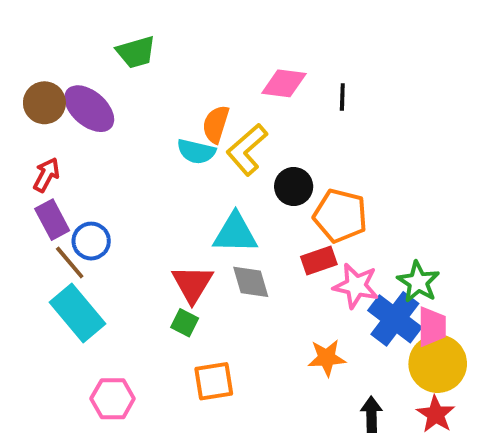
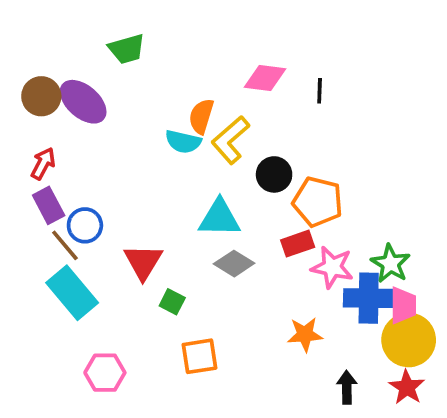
gray diamond: (251, 282) -> (234, 264), turned -42
red triangle: (192, 284) -> (143, 262), moved
blue cross: (395, 319) -> (369, 298), turned -36

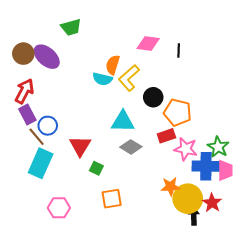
red arrow: (43, 164) -> (24, 91), size x1.4
cyan rectangle: (72, 293) -> (41, 163), turned 64
yellow circle: (409, 340) -> (188, 199), moved
red star: (407, 387) -> (212, 203), moved

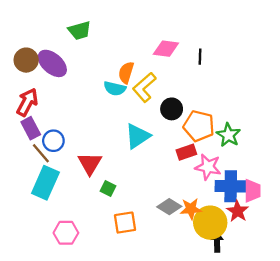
cyan triangle: (123, 122) -> (137, 136), turned -35
gray diamond: (131, 147) -> (169, 207), moved
green star: (218, 147) -> (228, 135), moved
red star: (212, 203) -> (238, 211), moved

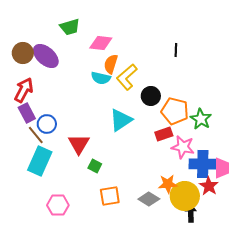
pink diamond: (166, 49) -> (101, 43), moved
gray diamond: (169, 207) -> (149, 199), moved

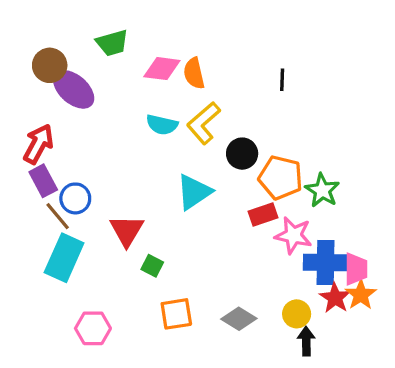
brown circle: (23, 53) -> (50, 65), moved
orange semicircle: (111, 64) -> (194, 73), moved, turned -30
orange star: (168, 184) -> (361, 295), moved, turned -30
yellow circle: (185, 196) -> (297, 314), size x0.6

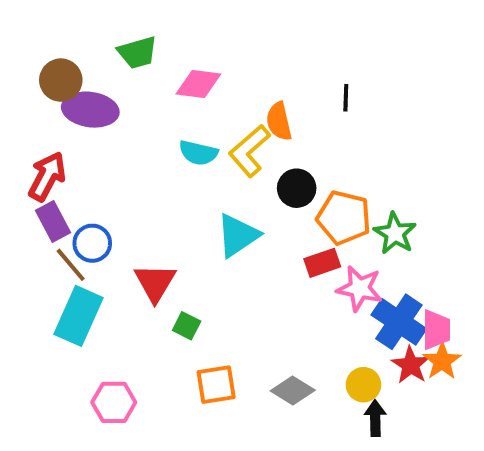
orange semicircle: (194, 73) -> (279, 121), moved
purple ellipse: (74, 89) -> (90, 110), turned -33
blue cross: (325, 263) -> (399, 322), turned 33

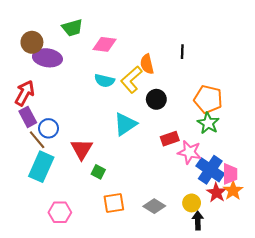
orange pentagon: (344, 218) -> (208, 99), moved

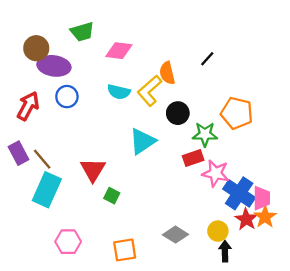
black line: (182, 52) -> (207, 59), turned 40
purple rectangle: (28, 117) -> (19, 153), moved
green star: (208, 123) -> (205, 134), moved, turned -30
blue circle: (48, 128) -> (67, 97), moved
orange square: (114, 203) -> (125, 250), moved

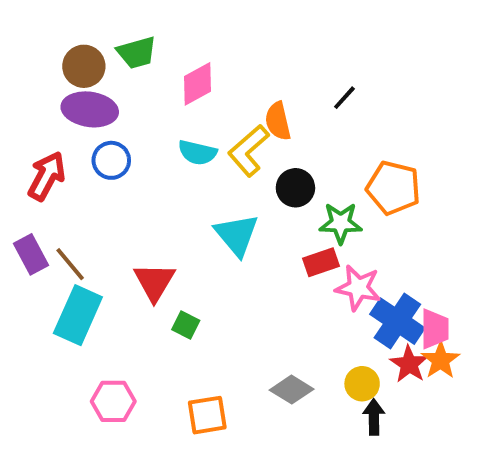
brown circle: (36, 48) -> (84, 66), moved
pink diamond: (119, 51) -> (197, 84), turned -36
cyan triangle: (142, 141) -> (237, 235), turned -36

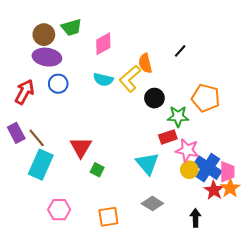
cyan triangle: (237, 235) -> (147, 164), moved
yellow circle: (362, 384) -> (189, 170), moved

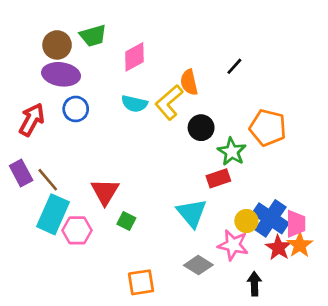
green star: (178, 116) -> (232, 152), turned 30
pink star: (187, 150) -> (233, 245), moved
pink hexagon: (59, 210) -> (77, 230), moved

